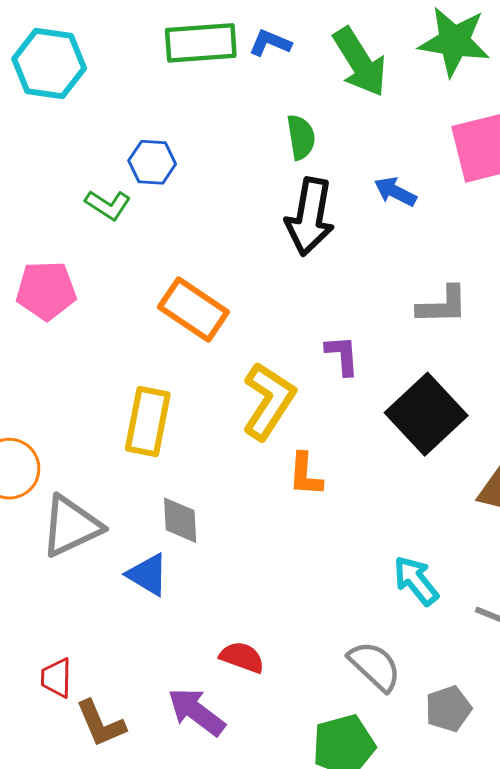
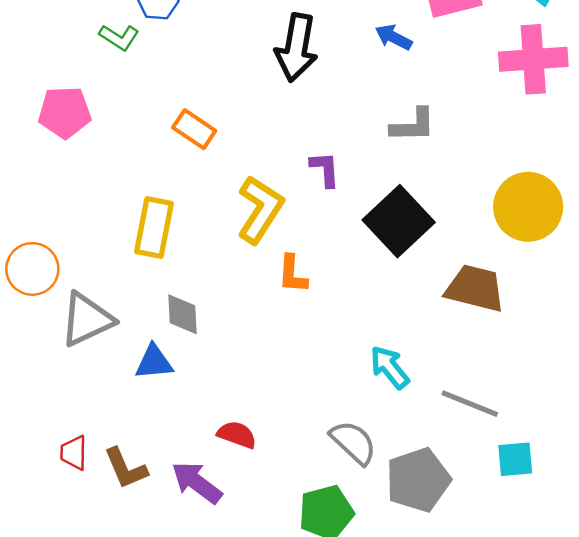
blue arrow: (395, 192) -> (393, 37), moved
orange rectangle: (193, 310) -> (194, 129), size x0.7
blue triangle: (148, 575) -> (154, 362), turned -36
gray pentagon: (448, 709) -> (418, 480), size x1.6
brown L-shape: (101, 723) -> (126, 468), moved

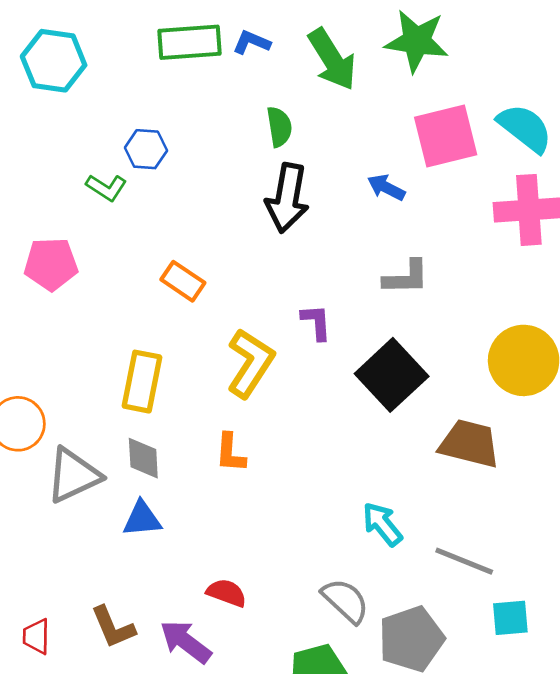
orange L-shape: (293, 274) -> (230, 453), moved
gray diamond: (183, 314) -> (143, 458), moved
red trapezoid: (74, 453) -> (36, 636), moved

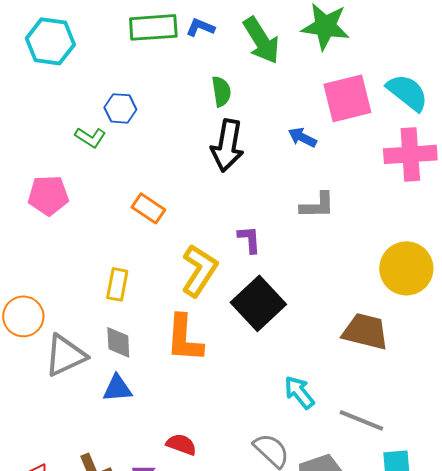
black square: (392, 375) -> (258, 303), moved
yellow rectangle: (142, 382) -> (117, 284), size x0.7
orange L-shape: (230, 453) -> (184, 338), size x1.6

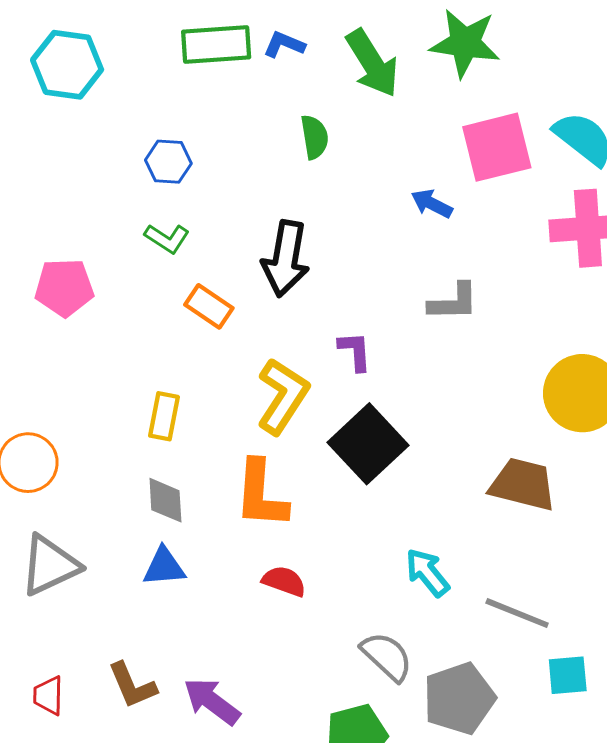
green L-shape: (90, 137) -> (167, 238), moved
black arrow: (227, 145) -> (286, 259), moved
gray triangle: (65, 355) -> (50, 565), moved
red semicircle: (181, 444) -> (284, 581), moved

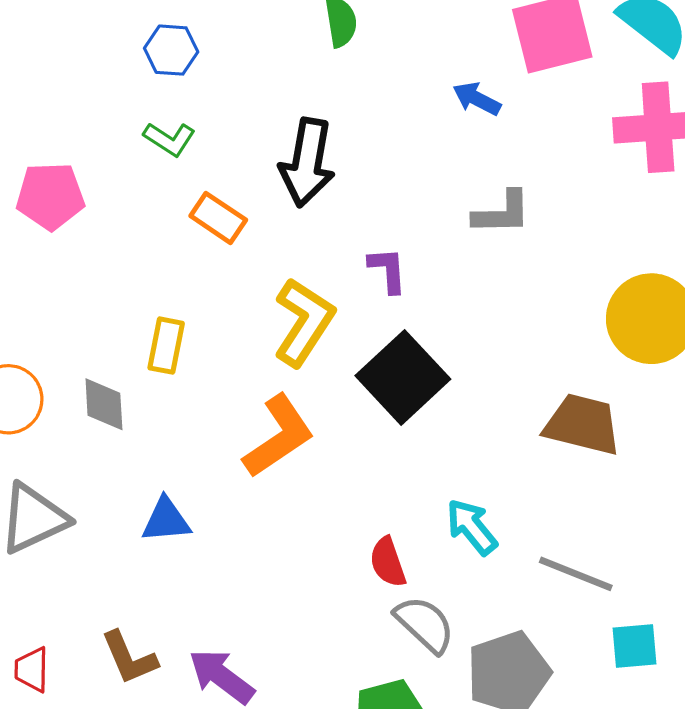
orange L-shape: (261, 494) -> (279, 436), turned -128
gray diamond: (165, 500) -> (104, 404), moved
red semicircle: (284, 581) -> (388, 562), moved, turned -129

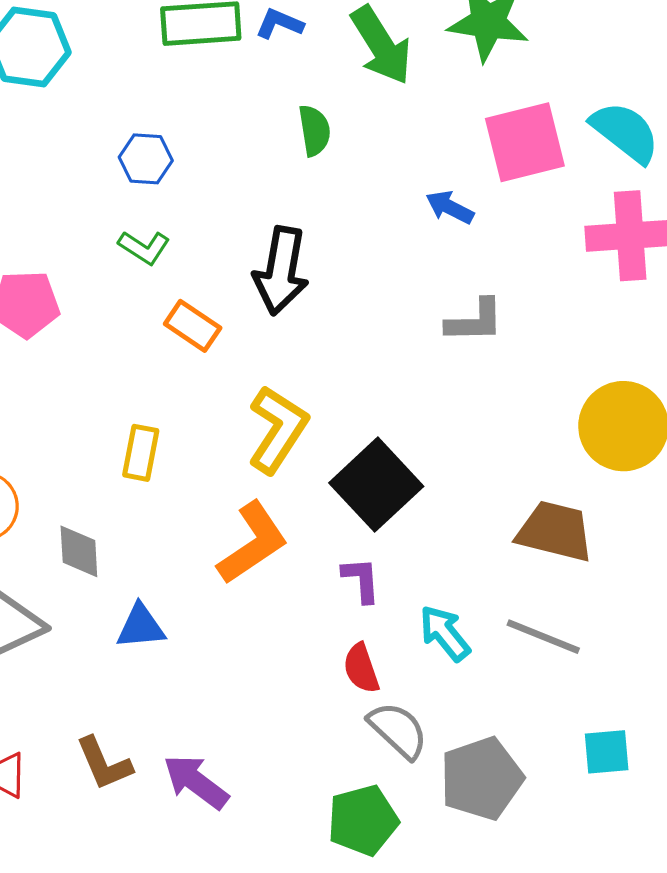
purple L-shape: (388, 270) -> (361, 580), moved
gray diamond: (104, 404) -> (79, 551), moved
gray line: (576, 574) -> (543, 637), moved

